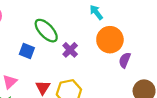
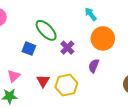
purple semicircle: (125, 60) -> (94, 66), moved

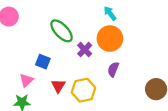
orange circle: (103, 38) -> (110, 39), moved
blue square: (29, 49) -> (43, 62), moved

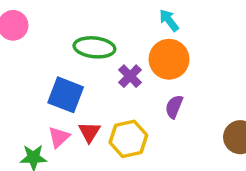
green ellipse: (62, 31) -> (94, 47), turned -40
blue square: (43, 62) -> (66, 95), size x1.5
pink triangle: (26, 80) -> (59, 137), moved

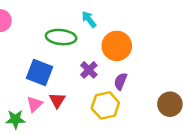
cyan arrow: (169, 20) -> (89, 19), moved
purple cross: (130, 76) -> (89, 70), moved
yellow hexagon: (128, 139) -> (105, 105), moved

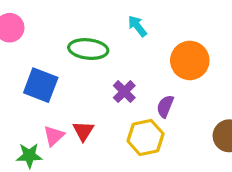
cyan arrow: (89, 19) -> (137, 26), moved
orange circle: (117, 46) -> (190, 60), moved
blue square: (40, 73) -> (41, 85), moved

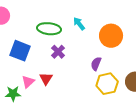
cyan arrow: (137, 26) -> (79, 24), moved
purple cross: (124, 92) -> (58, 52), moved
yellow hexagon: (146, 137) -> (107, 84), moved

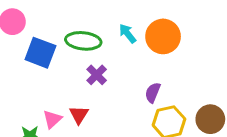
orange circle: (111, 36) -> (163, 36), moved
blue square: (20, 51) -> (40, 53), moved

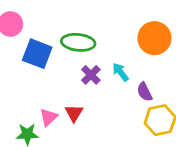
cyan arrow: (128, 33) -> (121, 72), moved
purple semicircle: (153, 93) -> (145, 92), turned -48

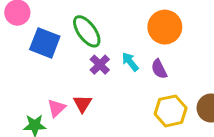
green ellipse: (78, 42) -> (87, 31), turned 48
purple semicircle: (145, 92) -> (159, 69), moved

